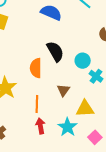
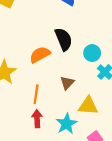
orange semicircle: (36, 68) -> (40, 55), turned 54

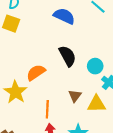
orange semicircle: (40, 55) -> (36, 73), moved
yellow triangle: (88, 106) -> (96, 104), moved

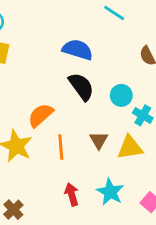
blue semicircle: (64, 16) -> (78, 50), moved
orange line: (47, 109) -> (61, 147), moved

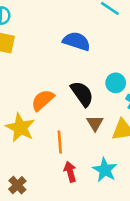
black semicircle: (81, 87) -> (82, 94), moved
orange line: (61, 147) -> (60, 142), moved

